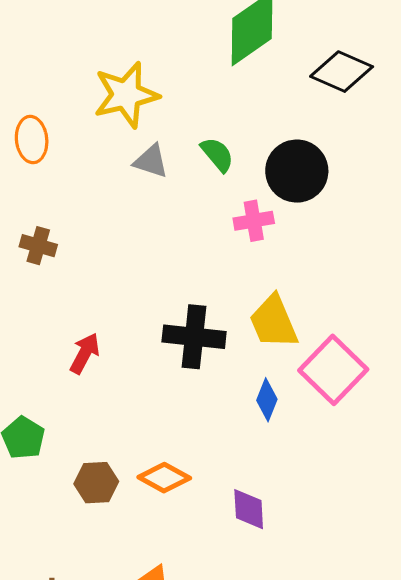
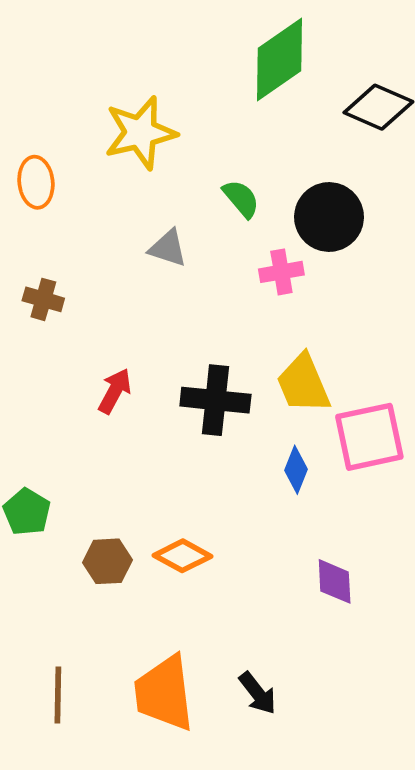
gray triangle: (151, 161) -> (168, 248), moved
red arrow: (85, 353) -> (115, 391), moved
pink square: (333, 370) -> (369, 437), turned 34
purple diamond: (249, 509) -> (335, 581), moved

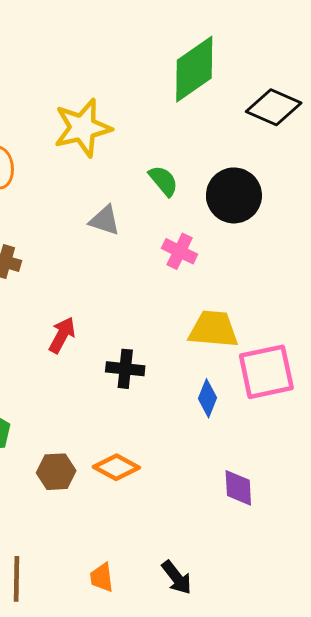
pink cross: (281, 272) -> (180, 251), moved, turned 36
yellow trapezoid: (303, 384) -> (213, 329), turned 118
black cross: (215, 400) -> (125, 369), moved, size x0.7
orange trapezoid: (164, 693) -> (102, 578), size x0.5

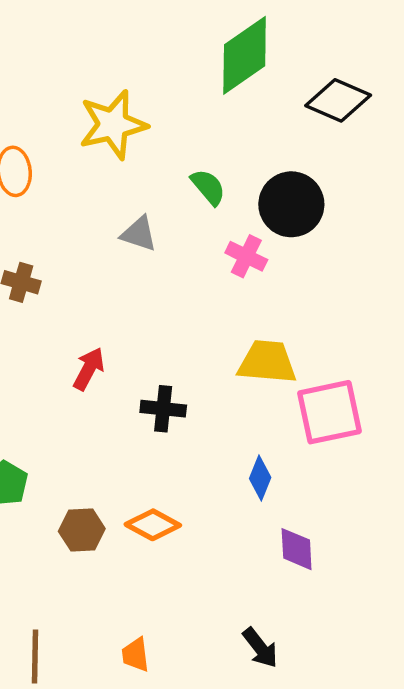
pink cross: (180, 251) -> (246, 256), moved
blue diamond: (207, 398) -> (260, 478), moved
black arrow: (177, 578) -> (260, 648), moved

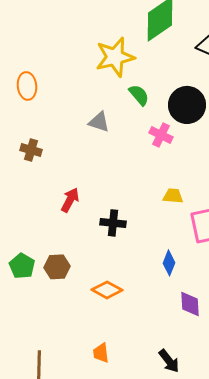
yellow star: (113, 125) -> (115, 57), moved
yellow trapezoid: (267, 362) -> (173, 196), size x0.6
brown hexagon: (82, 530) -> (57, 267), moved
orange trapezoid: (135, 655) -> (101, 353), moved

